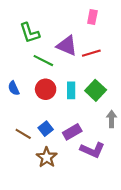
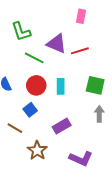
green square: (96, 90) -> (95, 85), moved, turned -30
blue square: (46, 129) -> (30, 110), moved
purple L-shape: (92, 150) -> (81, 159), moved

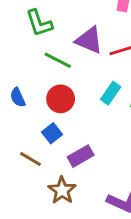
cyan rectangle: (61, 86) -> (111, 93), moved, turned 35
purple rectangle: (62, 126) -> (81, 156), moved

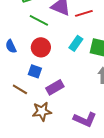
blue square: (52, 133) -> (35, 71), turned -32
brown star: (62, 190) -> (42, 111), turned 30

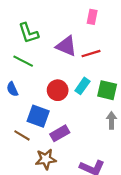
green line: (39, 20) -> (23, 61), moved
red circle: (41, 47) -> (58, 90), moved
blue square: (35, 71) -> (38, 116), size x1.5

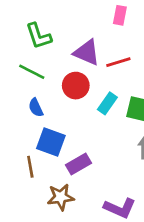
blue semicircle: (12, 89) -> (36, 108), moved
red circle: (58, 90) -> (76, 86), moved
brown line: (22, 135) -> (30, 167), turned 49

